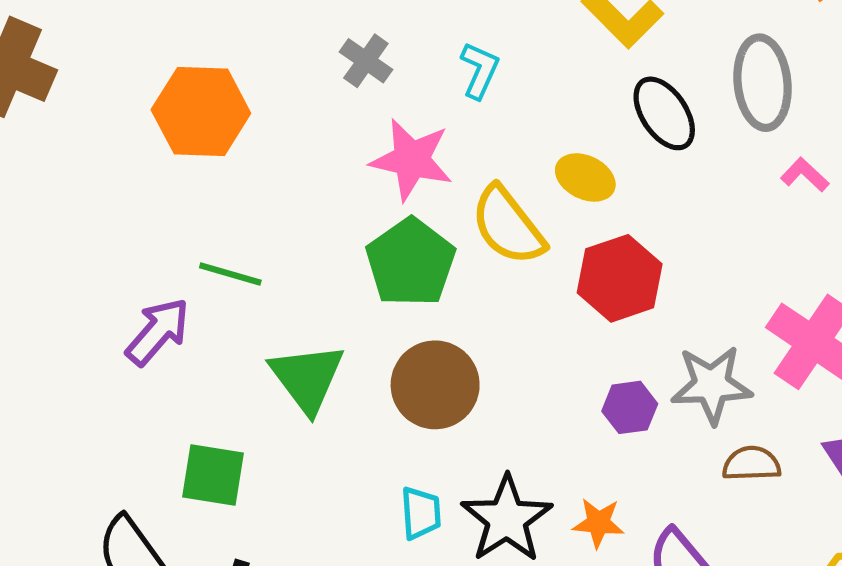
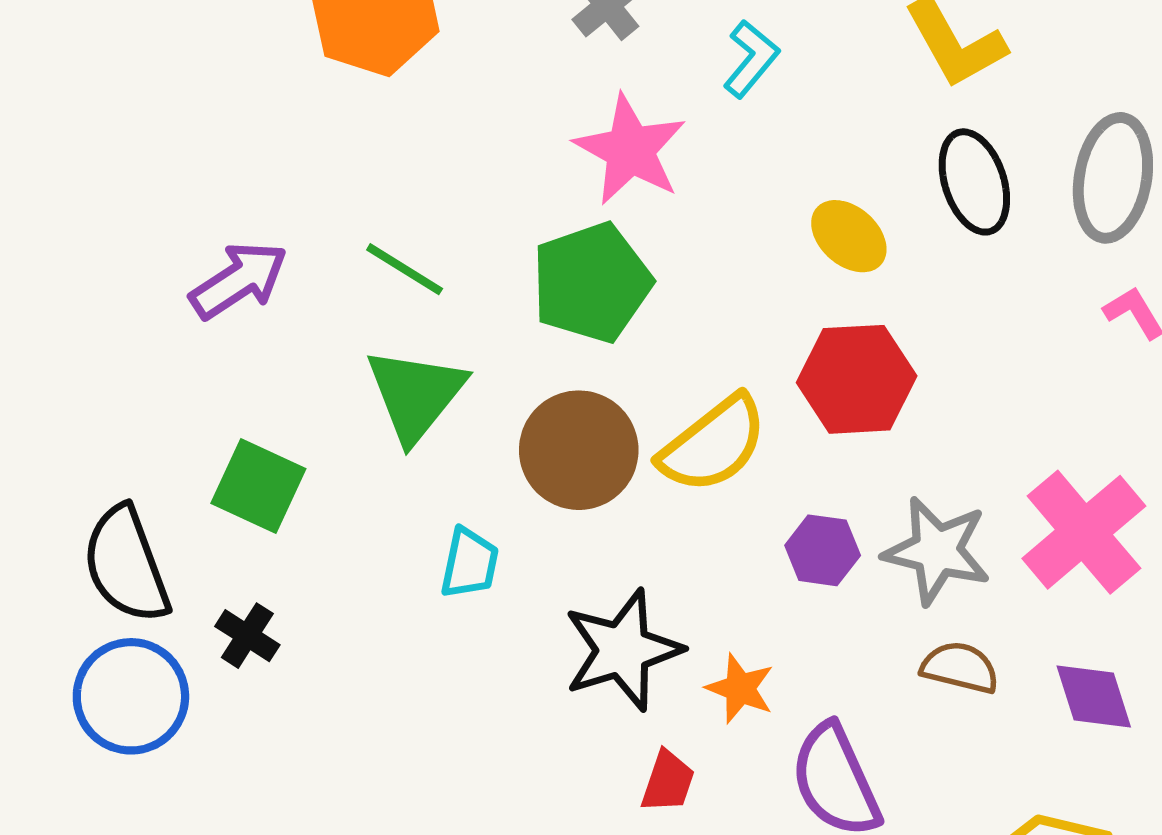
yellow semicircle: (508, 226) -> (713, 444), moved, turned -106
green line: (230, 274) -> (405, 269), moved
cyan trapezoid: (421, 513) -> (470, 563), moved

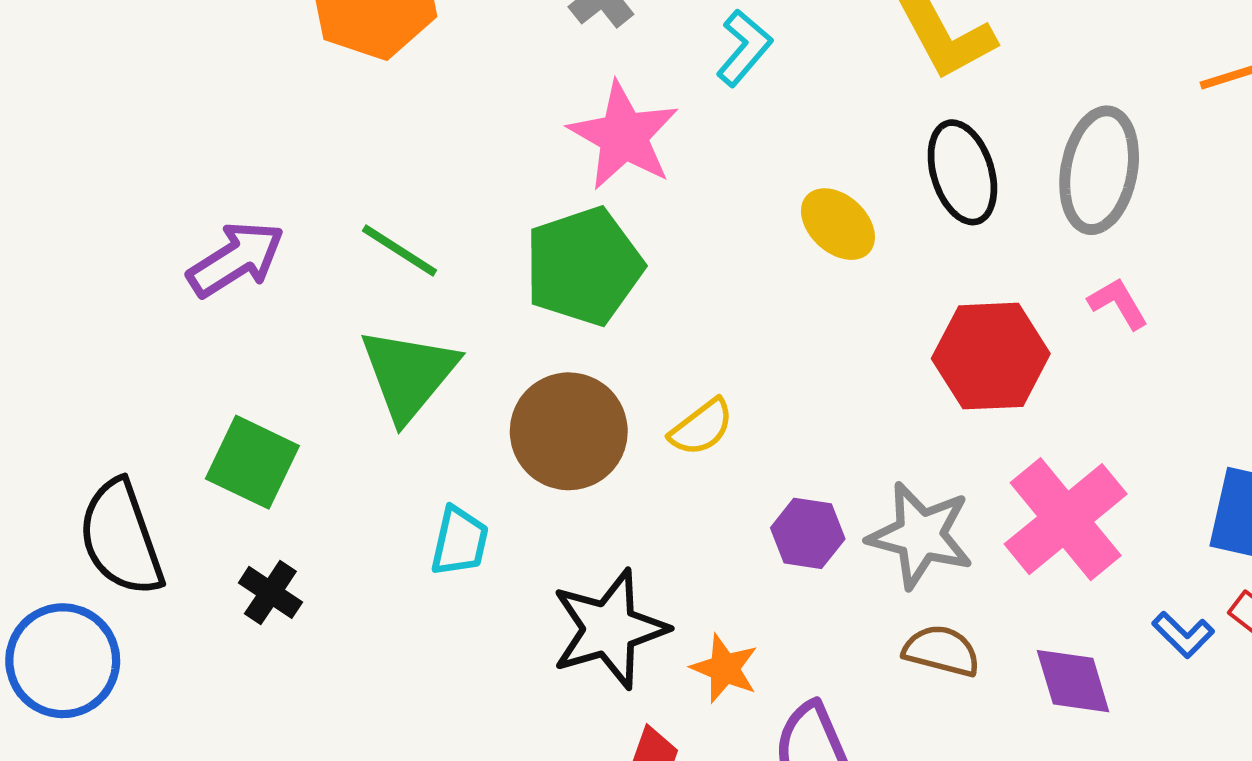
red hexagon: (857, 379) -> (991, 356), moved
yellow semicircle: (713, 444) -> (701, 427), size x0.6
black cross: (247, 636) -> (270, 592), moved
blue circle: (131, 696) -> (63, 661), moved

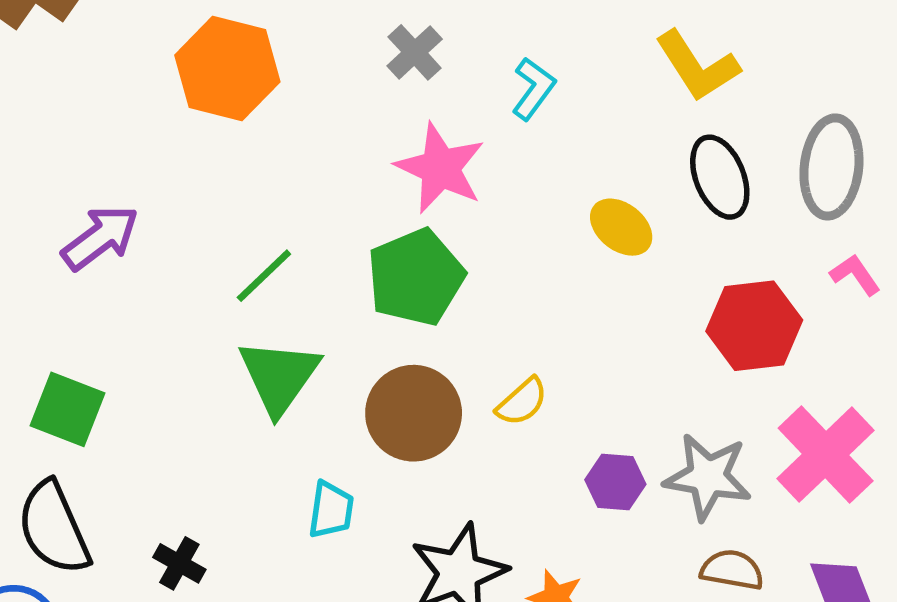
green line: (400, 251) -> (264, 276), turned -72
purple arrow: (236, 259) -> (100, 238), moved
green square: (252, 462) -> (68, 409), moved

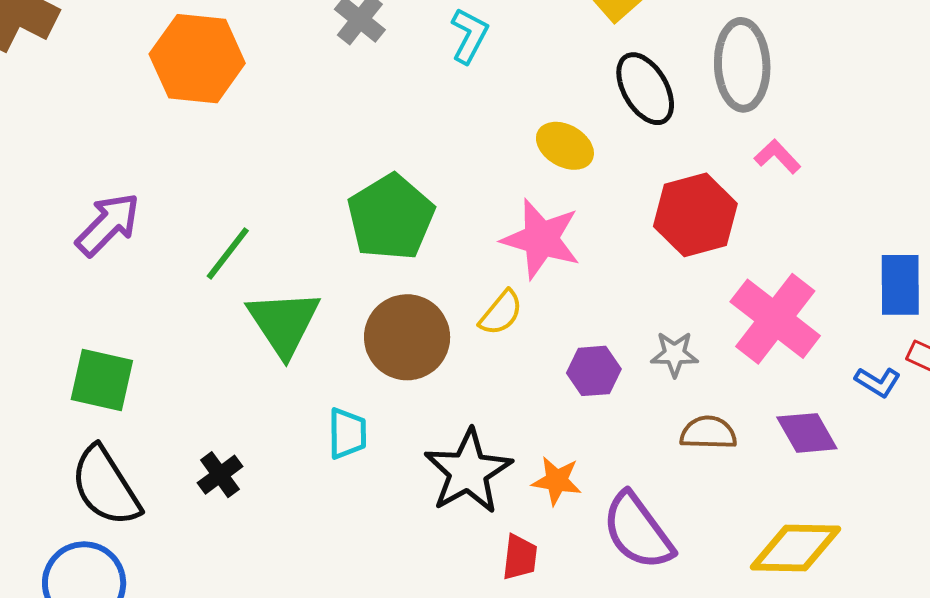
pink star: (440, 168) -> (541, 239), moved
green line: (264, 276) -> (228, 253), moved
gray star: (708, 477) -> (674, 354), size x0.6
black cross: (179, 563) -> (220, 475), moved, turned 33

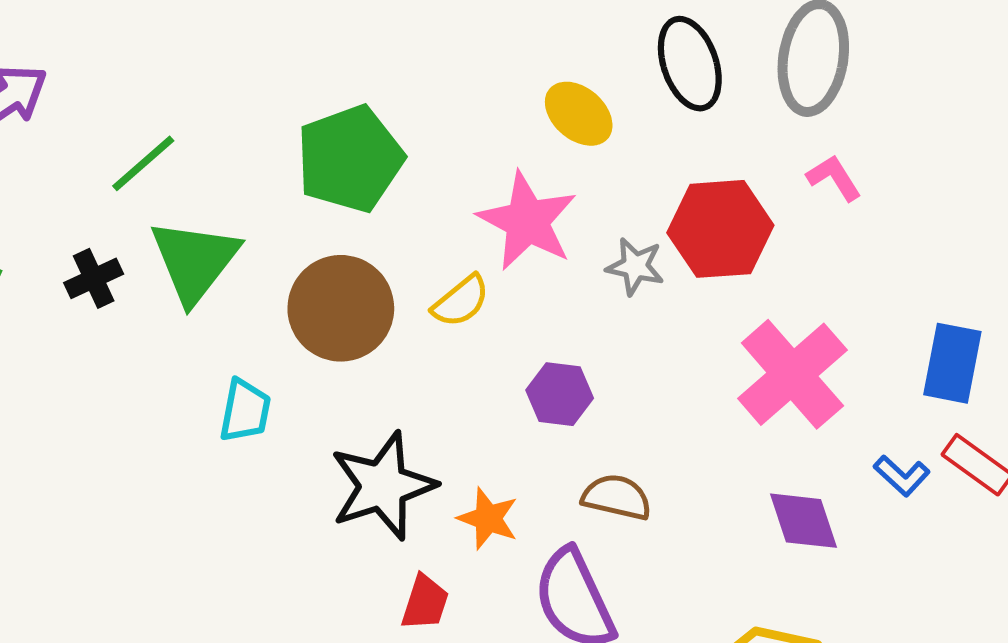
gray star: (674, 354) -> (635, 266), moved
brown semicircle: (708, 433) -> (617, 497), moved
black cross: (220, 475) -> (94, 278), moved

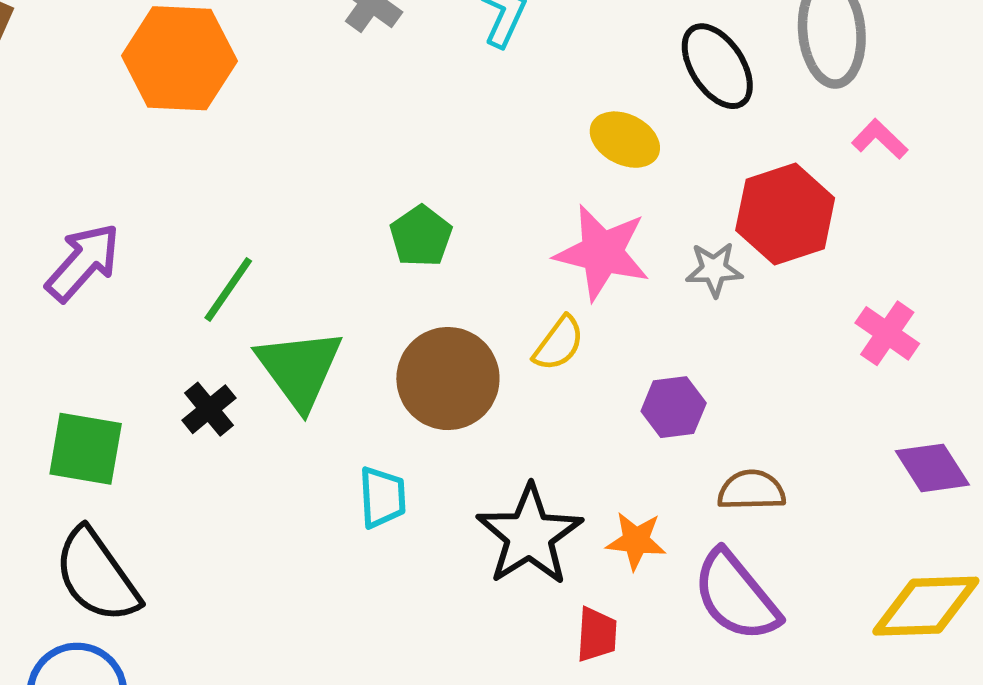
green pentagon: (350, 159) -> (421, 236), size x0.6
pink cross: (792, 374) -> (887, 333), size x0.6

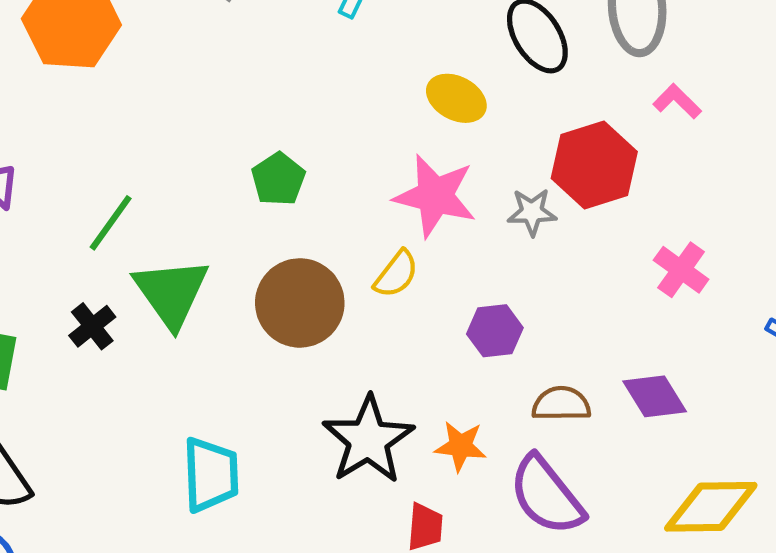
purple diamond: (932, 468) -> (655, 396), moved
cyan trapezoid: (382, 497) -> (211, 475), moved, size x1.4

